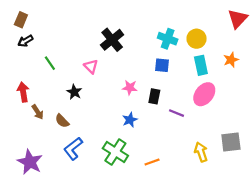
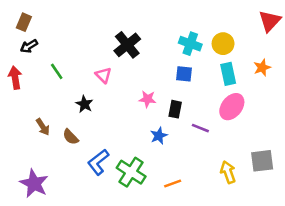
red arrow: (23, 92) -> (15, 78), moved
blue star: (130, 120) -> (159, 136), moved
blue L-shape: (73, 149) -> (98, 162), moved

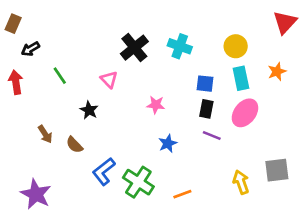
brown rectangle: (24, 22) -> (13, 24), moved
cyan cross: (190, 44) -> (180, 46), moved
blue square: (184, 74) -> (205, 84), moved
black rectangle: (175, 109) -> (206, 109), moved

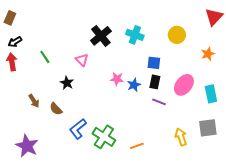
black arrow: (30, 49) -> (15, 42), moved
cyan rectangle: (241, 78) -> (211, 94), moved
blue star: (168, 143) -> (134, 85), moved

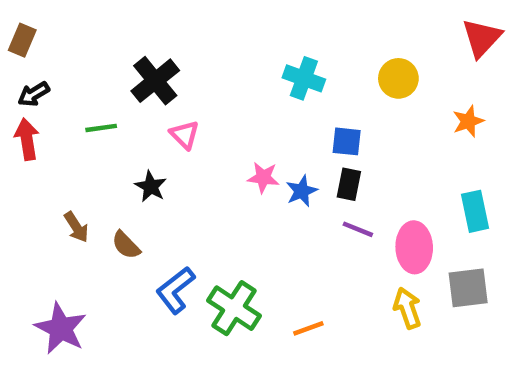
black cross: (101, 36) -> (155, 81), moved
green line: (45, 57) -> (101, 128), turned -64
pink ellipse: (184, 85) -> (414, 247), moved, turned -40

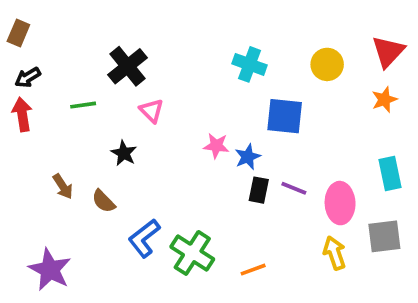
red triangle: (482, 38) -> (388, 51), moved
blue square: (347, 141) -> (285, 116), size x1.5
black rectangle: (349, 184) -> (259, 190), moved

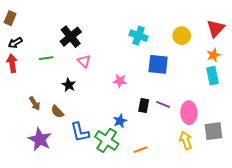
blue star: (248, 157) -> (120, 121), moved
cyan rectangle: (390, 173) -> (213, 76), moved
blue L-shape: (144, 238) -> (80, 132), turned -65
purple star: (50, 270) -> (40, 139), moved

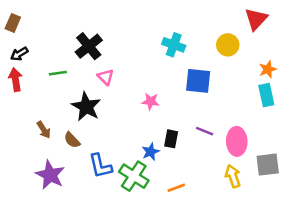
red triangle: (216, 28) -> (256, 19), moved
black star: (69, 85) -> (86, 107), size x1.6
black rectangle: (144, 105) -> (171, 139), moved

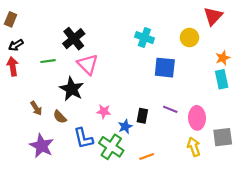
pink triangle: (105, 77) -> (88, 64), size x1.5
pink star: (151, 101) -> (104, 111), moved

